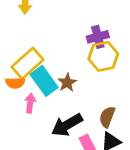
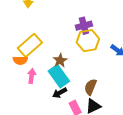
cyan rectangle: (44, 81) -> (59, 76), moved
black arrow: (67, 125) -> (60, 93), size x0.6

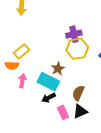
yellow rectangle: (30, 45) -> (22, 51), size x0.7
brown star: (60, 60) -> (58, 69), moved
cyan rectangle: (59, 76) -> (48, 82), turned -30

